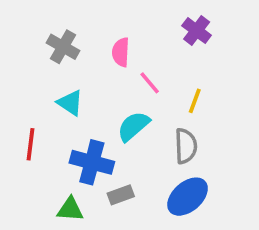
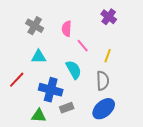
cyan triangle: (70, 103) -> (39, 57), turned -35
cyan semicircle: (133, 126) -> (74, 70), turned 102
red line: (30, 144) -> (17, 80), turned 36

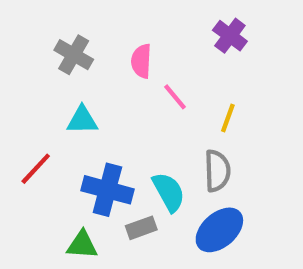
cyan semicircle: (74, 70) -> (169, 192), moved

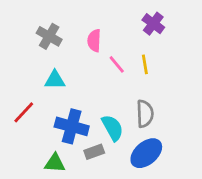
yellow line: (228, 118) -> (145, 64), moved, turned -30

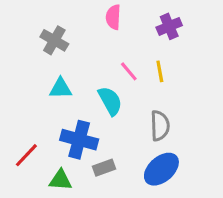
purple cross: (153, 24) -> (169, 26), turned 30
pink semicircle: (94, 41) -> (113, 17), moved
red line: (24, 112) -> (26, 155), moved
cyan semicircle: (112, 128) -> (110, 101), moved

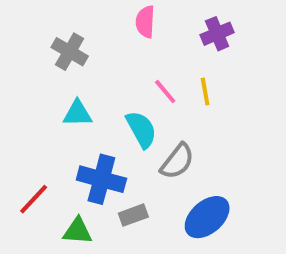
gray semicircle: (160, 126) -> (177, 161), moved, turned 40

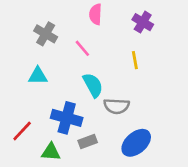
purple cross: (217, 34) -> (143, 22), turned -36
pink line: (165, 92) -> (82, 48), moved
cyan triangle: (78, 113) -> (38, 76), moved
gray semicircle: (177, 161) -> (116, 106), turned 55

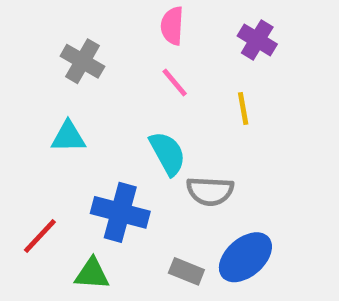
pink line: (82, 48) -> (175, 82), moved
gray rectangle: (88, 141) -> (186, 271), moved, turned 42

